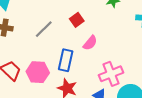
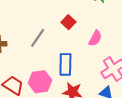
pink semicircle: (90, 43) -> (95, 38), moved

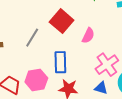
red square: (68, 22) -> (62, 21), size x1.6

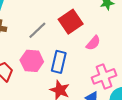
pink hexagon: (36, 80) -> (32, 61), moved

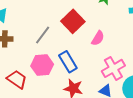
blue rectangle: (59, 62) -> (68, 62), turned -35

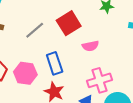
pink semicircle: (98, 38) -> (90, 46), turned 35
pink hexagon: (42, 65) -> (25, 73), moved

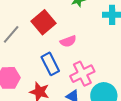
blue rectangle: (55, 63) -> (50, 64), moved

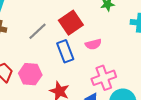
blue rectangle: (50, 64) -> (65, 51), moved

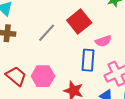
blue rectangle: (65, 51) -> (88, 60), moved, turned 30

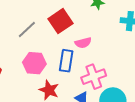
pink hexagon: (43, 76) -> (34, 63), moved

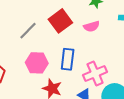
pink semicircle: (83, 43) -> (92, 26), moved

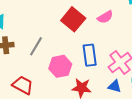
gray line: (28, 31) -> (36, 46), moved

